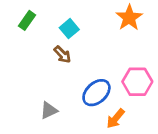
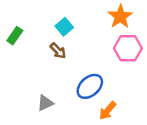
green rectangle: (27, 20) -> (15, 36), moved
pink hexagon: (137, 82) -> (128, 48), moved

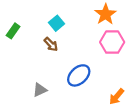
orange arrow: (108, 111) -> (117, 97), moved

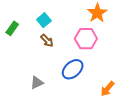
cyan square: (57, 23) -> (44, 20), moved
pink hexagon: (112, 42) -> (86, 39), moved

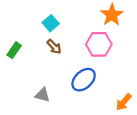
green rectangle: (12, 28) -> (14, 50), moved
gray triangle: (37, 83) -> (42, 95), turned 40

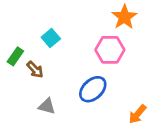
cyan square: (51, 23) -> (51, 38), moved
brown arrow: (54, 47) -> (35, 70), moved

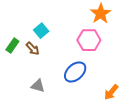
brown arrow: (35, 70) -> (33, 49), moved

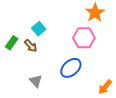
gray triangle: (38, 86) -> (36, 81), turned 32

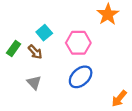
pink hexagon: (84, 38) -> (78, 43), moved
gray triangle: (36, 81) -> (34, 83), moved

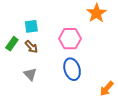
cyan square: (44, 33) -> (31, 26), moved, turned 32
blue ellipse: (81, 77) -> (72, 69), turned -65

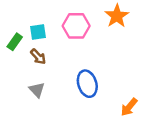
pink hexagon: (70, 39) -> (76, 26), moved
green rectangle: (12, 44) -> (15, 42), moved

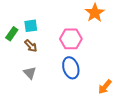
pink hexagon: (76, 26) -> (71, 39), moved

